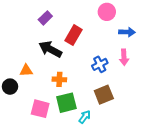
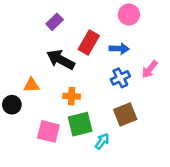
blue arrow: (127, 32) -> (119, 49), moved
pink arrow: (124, 57) -> (150, 69), turned 42

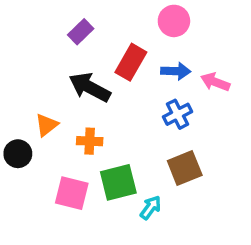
pink circle: (129, 15) -> (174, 21), moved
pink arrow: (150, 69) -> (215, 82), moved, turned 72
orange triangle: (31, 85) -> (47, 125), turned -35
orange cross: (72, 96) -> (90, 141), moved

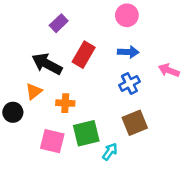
red rectangle: (131, 62) -> (84, 55), moved
pink arrow: (215, 82) -> (169, 70), moved
black arrow: (90, 87) -> (47, 64), moved

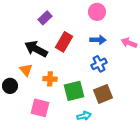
pink arrow: (169, 70) -> (129, 43), moved
orange triangle: (34, 91) -> (26, 70), turned -32
green square: (86, 133) -> (74, 91), moved
cyan arrow: (110, 152) -> (84, 116), turned 40

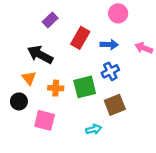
pink circle: (97, 12) -> (118, 13), moved
red rectangle: (64, 42) -> (80, 38), moved
black circle: (10, 86) -> (19, 101), moved
green square: (74, 91) -> (85, 87), moved

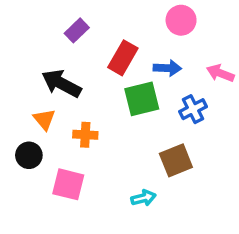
blue cross: (110, 71) -> (193, 109), moved
green square: (85, 87) -> (142, 99), moved

